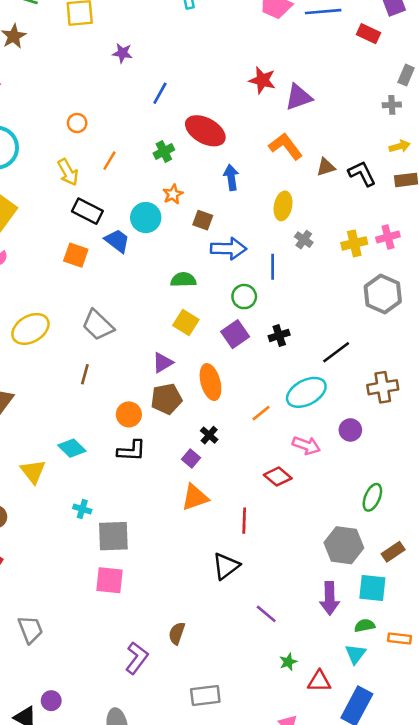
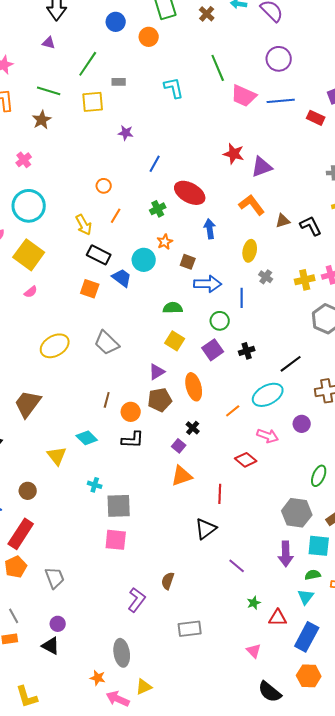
orange circle: (77, 123) -> (104, 186), moved
brown line: (85, 374) -> (107, 400), moved
purple circle: (51, 701) -> (58, 624), moved

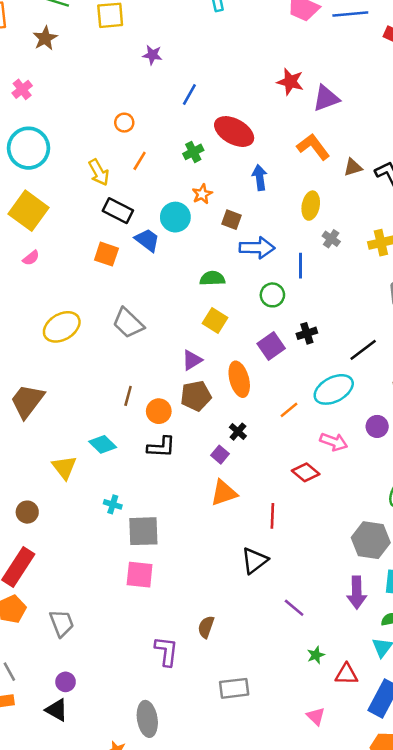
purple square: (213, 350) -> (271, 346), moved
purple L-shape: (137, 600) -> (166, 651), turned -30

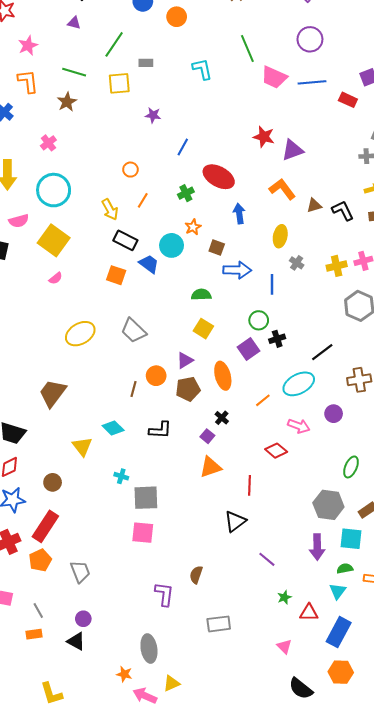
green circle: (272, 295) -> (259, 320), moved
orange circle: (159, 411) -> (156, 376), moved

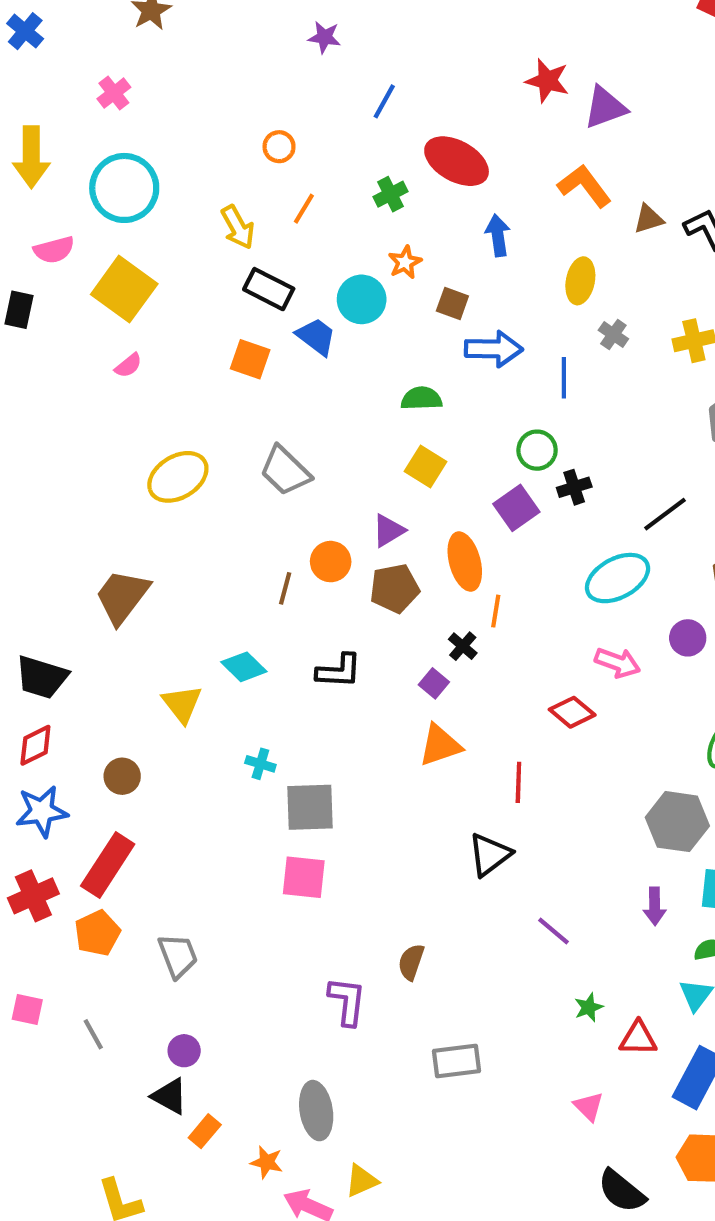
orange line: (263, 400) -> (496, 611), moved, turned -42
purple arrow: (317, 547) -> (655, 906), size x0.7
orange rectangle: (34, 634) -> (205, 1131), moved, turned -42

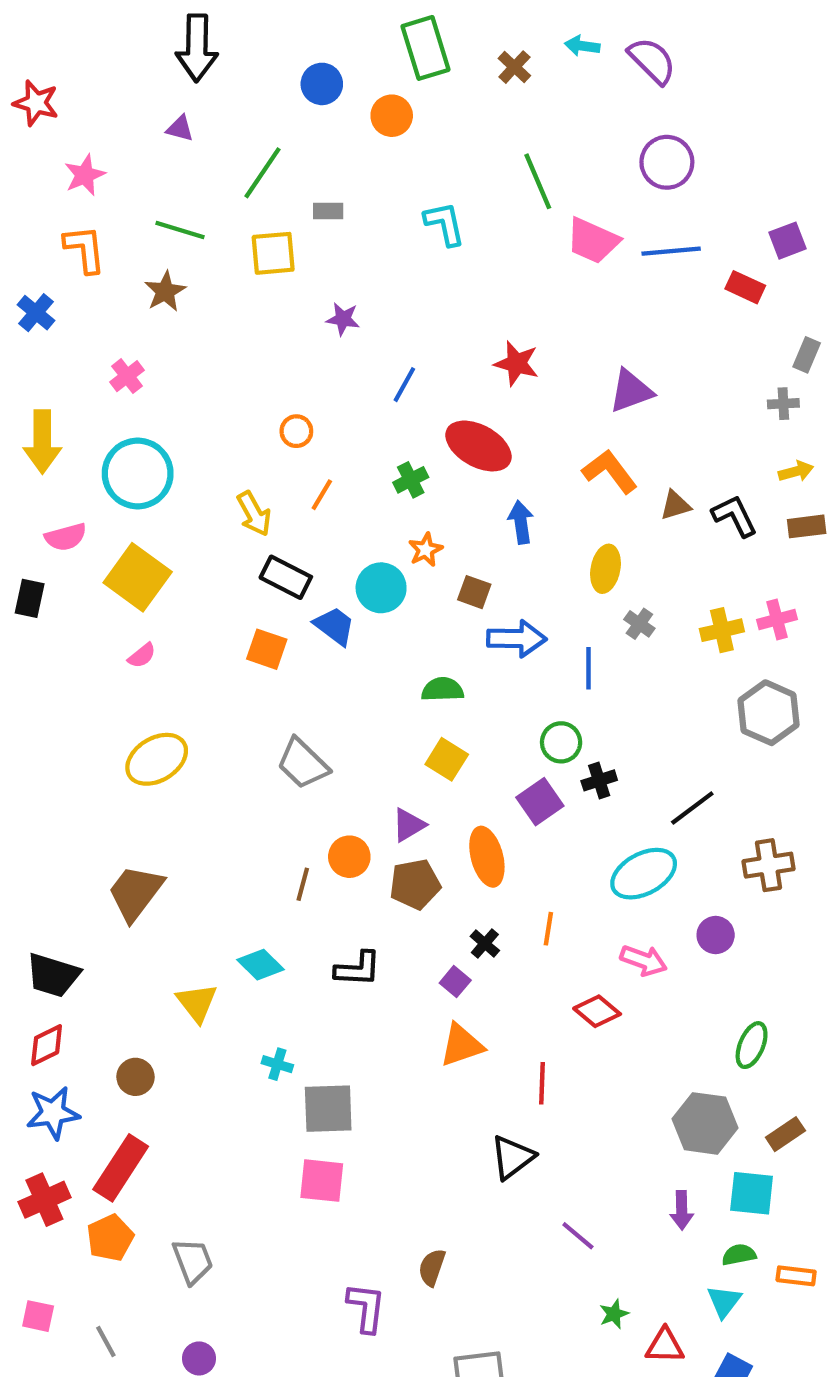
red star: (547, 81) -> (517, 363), moved
yellow ellipse: (178, 477) -> (157, 759), moved
orange line: (496, 611) -> (548, 929), moved

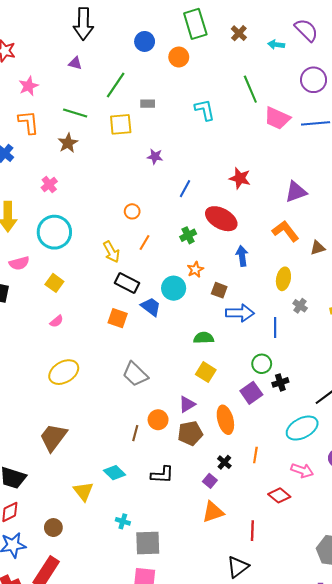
cyan arrow: (582, 46) -> (276, 45), moved
yellow square: (138, 577) -> (54, 283), size x0.6

